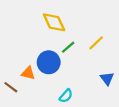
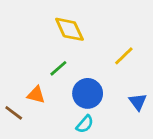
green line: (68, 47) -> (58, 68), moved
blue circle: (49, 62) -> (88, 93), moved

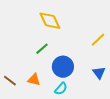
yellow line: (124, 56) -> (98, 40), moved
orange triangle: (36, 95) -> (34, 80), moved

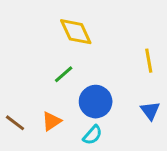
yellow line: (98, 40) -> (149, 61), turned -56
orange triangle: (34, 80) -> (52, 121), turned -48

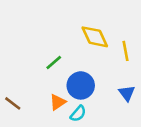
yellow diamond: (76, 32) -> (95, 37), moved
orange triangle: (52, 121) -> (58, 102), moved

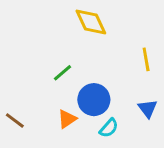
yellow diamond: (95, 37) -> (91, 22), moved
cyan semicircle: (78, 114) -> (109, 128), moved

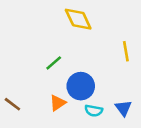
blue triangle: (148, 109) -> (123, 108), moved
cyan semicircle: (109, 128) -> (94, 111), turned 60

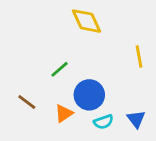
brown line: (12, 104) -> (27, 102), moved
cyan semicircle: (94, 111) -> (103, 122), turned -30

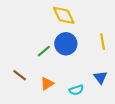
blue circle: (89, 95) -> (66, 44), moved
blue triangle: (136, 119) -> (100, 77), moved

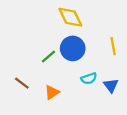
cyan semicircle: (76, 90) -> (89, 79), moved

